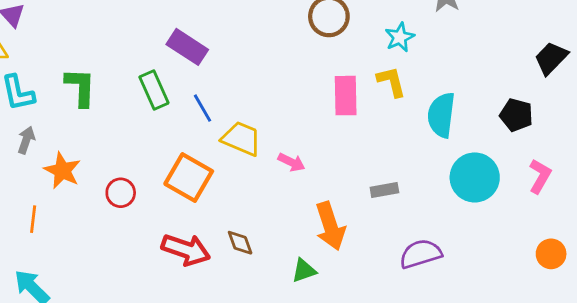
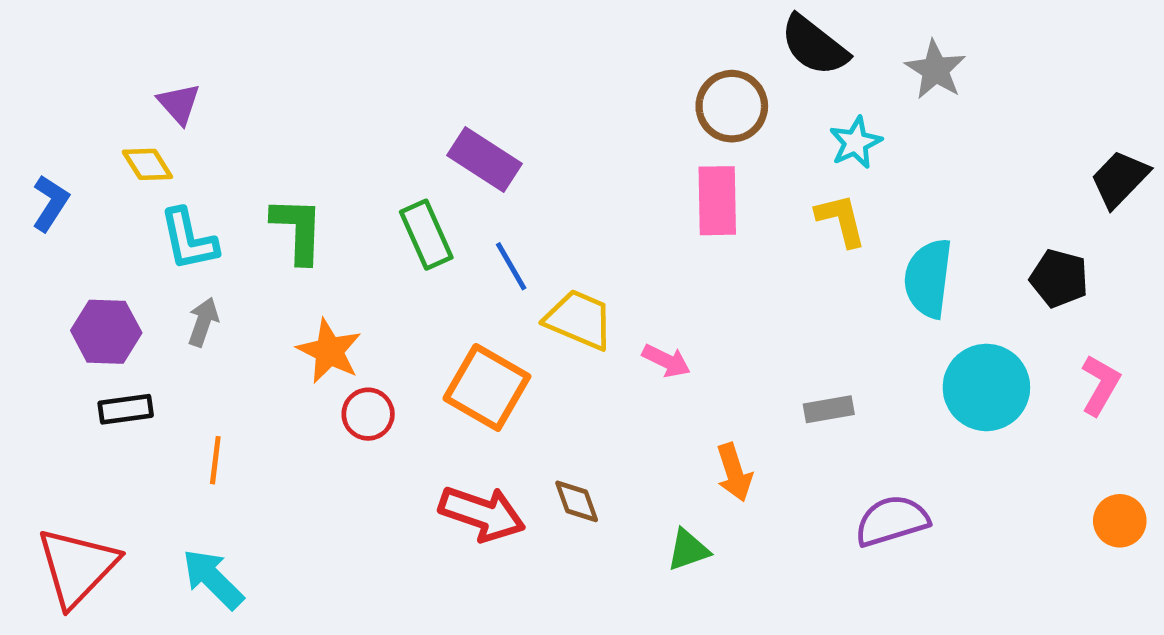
pink rectangle: (346, 96) -> (717, 201), moved
orange star: (62, 171) -> (329, 351), moved
orange arrow: (330, 226) -> (734, 472), size x0.7

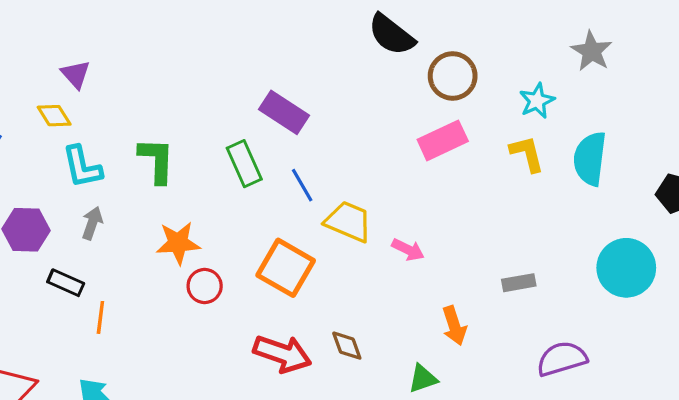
black semicircle: (814, 46) -> (391, 35), moved
pink rectangle: (717, 201) -> (443, 140), turned 66
cyan semicircle: (928, 278) -> (590, 159), moved
orange star: (329, 351) -> (178, 243), turned -30
black rectangle: (126, 409) -> (66, 283), moved, turned 32

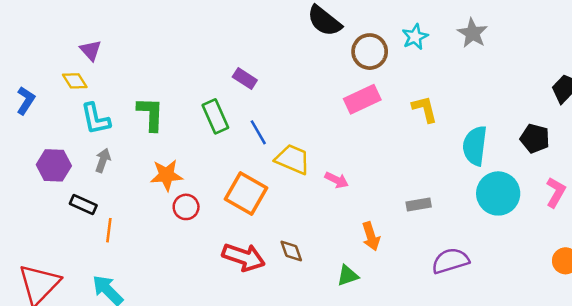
cyan star: (537, 101) -> (415, 37), moved
purple rectangle: (284, 112) -> (245, 78), size x0.7
cyan semicircle: (590, 159) -> (475, 146), moved

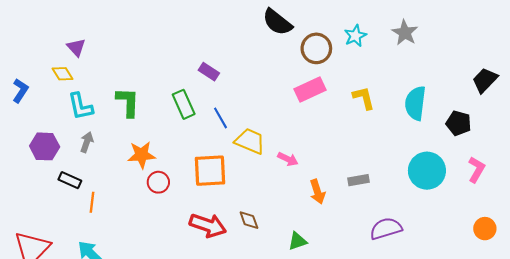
cyan semicircle: (475, 146) -> (415, 103), moved
orange square: (246, 193) -> (210, 171), turned -33
orange arrow: (371, 236) -> (317, 192), moved

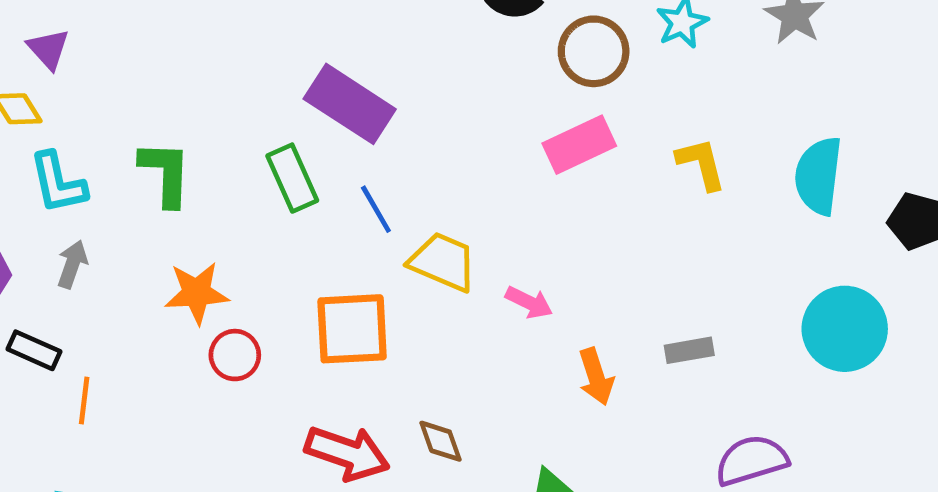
purple rectangle: (209, 72) -> (350, 104), size x1.8

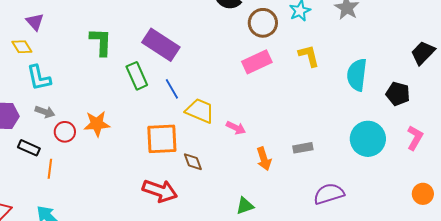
yellow L-shape: (701, 164) -> (309, 56), moved
green L-shape: (166, 173) -> (101, 42), moved
gray arrow: (72, 264) -> (45, 112), turned 90
red circle: (235, 355) -> (65, 132), moved
brown diamond: (441, 441) -> (193, 162), moved

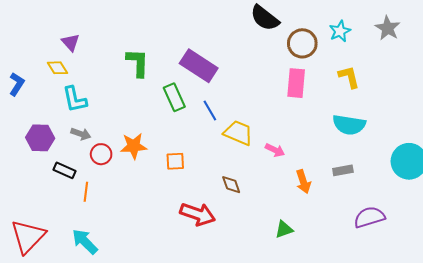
pink rectangle: (257, 62) -> (296, 83), turned -60
cyan semicircle: (357, 75) -> (349, 125), moved, turned -88
orange square: (162, 139) -> (175, 161), moved, size x0.6

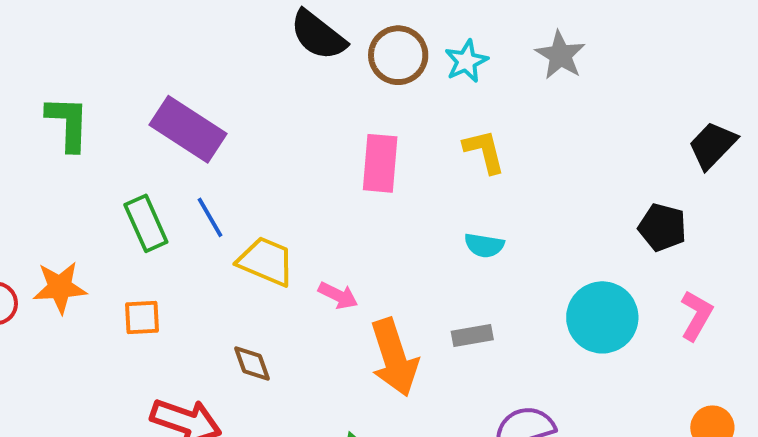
brown circle: (302, 43) -> (398, 55), moved
green rectangle: (174, 97) -> (146, 223), moved
cyan semicircle: (349, 125) -> (484, 245), size x0.6
orange arrow: (303, 182) -> (394, 357), size x1.6

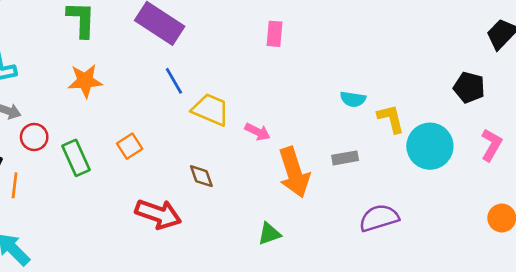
yellow L-shape: (484, 151) -> (391, 119), moved
pink rectangle: (380, 163) -> (275, 34), moved, size x0.7
green rectangle: (146, 223) -> (76, 158), moved
orange star: (60, 287) -> (85, 81), moved
orange square: (142, 317) -> (130, 146), turned -30

